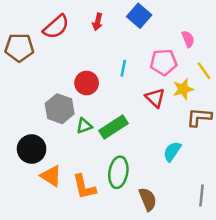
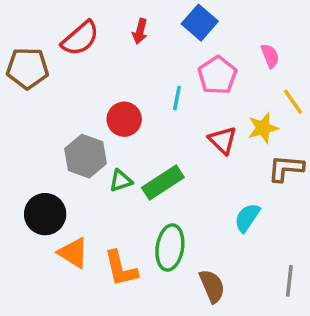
pink pentagon: (164, 62) -> (217, 75), moved, turned -30

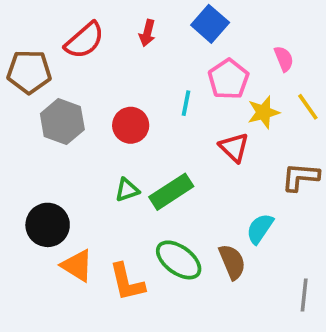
yellow star: (263, 128) -> (264, 112), moved
gray hexagon: (86, 156) -> (62, 122), moved
green ellipse: (170, 247) -> (179, 260), turned -63
brown semicircle: (212, 286) -> (232, 262), moved

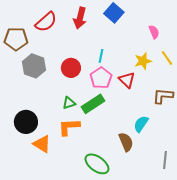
red arrow: (147, 33) -> (80, 18), size x1.5
pink pentagon: (228, 79) -> (101, 78), moved
green ellipse: (179, 260) -> (97, 164), moved
orange L-shape: (127, 282) -> (69, 127), moved, turned 100

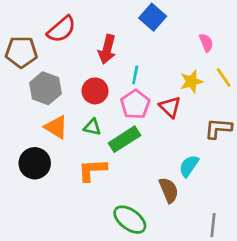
red arrow: (80, 18) -> (107, 49), moved
green triangle: (69, 103) -> (92, 127), moved, turned 32
orange triangle: (42, 144) -> (56, 127), moved
gray line: (165, 160) -> (213, 225), moved

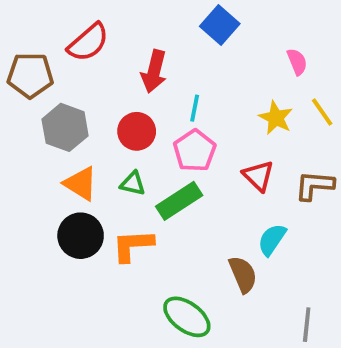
yellow star: (192, 82) -> (276, 118), turned -30
red triangle: (170, 107) -> (258, 176), moved
black circle: (35, 163) -> (81, 236), moved

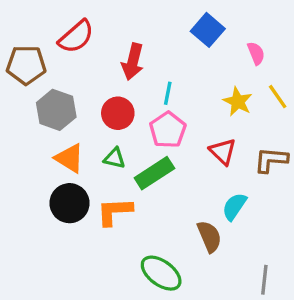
blue square: (220, 25) -> (208, 30), moved

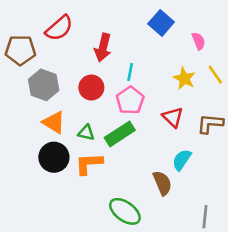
green triangle: (114, 158) -> (86, 133), moved

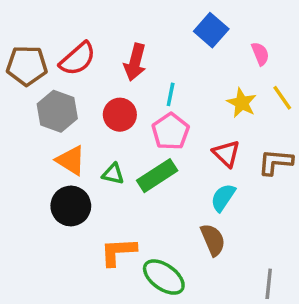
red semicircle: (59, 28) -> (78, 59), moved
cyan semicircle: (182, 160) -> (223, 198), moved
orange L-shape: (89, 164) -> (118, 252), moved

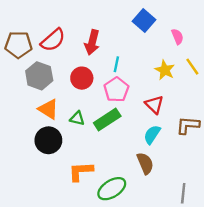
brown L-shape: (275, 162) -> (188, 125), moved
green ellipse: (164, 277) -> (112, 189), turned -68

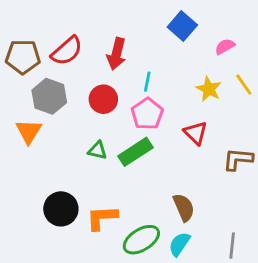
pink semicircle: (177, 37) -> (225, 47), turned -98
orange triangle: (48, 109) -> (29, 131), moved, turned 30
cyan semicircle: (152, 135) -> (179, 244), moved
black circle: (48, 140) -> (61, 209), moved

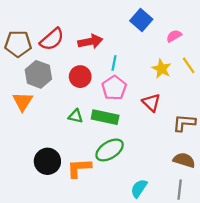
red arrow: (117, 54) -> (90, 42), turned -115
green rectangle: (136, 152) -> (105, 117), turned 45
brown semicircle: (184, 207) -> (184, 160), moved, turned -50
green ellipse: (141, 240) -> (110, 150), moved

